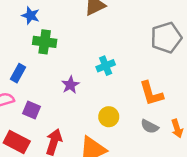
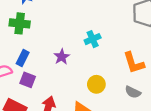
green cross: (45, 42) -> (20, 23), moved
blue rectangle: (18, 73) -> (23, 58), moved

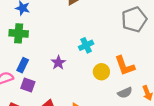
yellow circle: (96, 84) -> (101, 72), moved
gray semicircle: (133, 92) -> (125, 93), turned -48

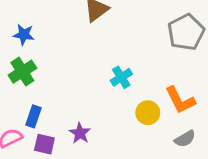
green cross: (19, 33) -> (22, 72), turned -30
purple star: (58, 63) -> (80, 133), moved

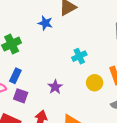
blue star: (24, 35) -> (45, 23), moved
purple star: (80, 133) -> (55, 87), moved

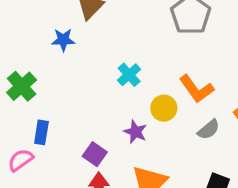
purple star: (55, 87) -> (135, 132), moved
purple square: (21, 96) -> (95, 154), moved, turned 32

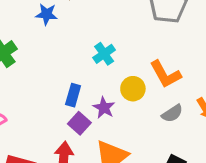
blue rectangle: (41, 132) -> (73, 95), moved
purple square: (95, 154) -> (79, 123), moved

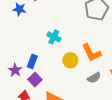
cyan cross: (104, 54) -> (54, 37), turned -32
purple star: (104, 108) -> (15, 70), moved

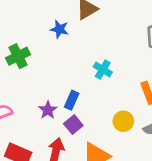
yellow circle: (70, 60) -> (123, 121), moved

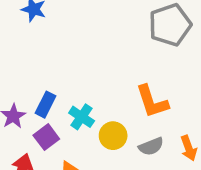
cyan cross: (103, 70) -> (82, 117), moved

